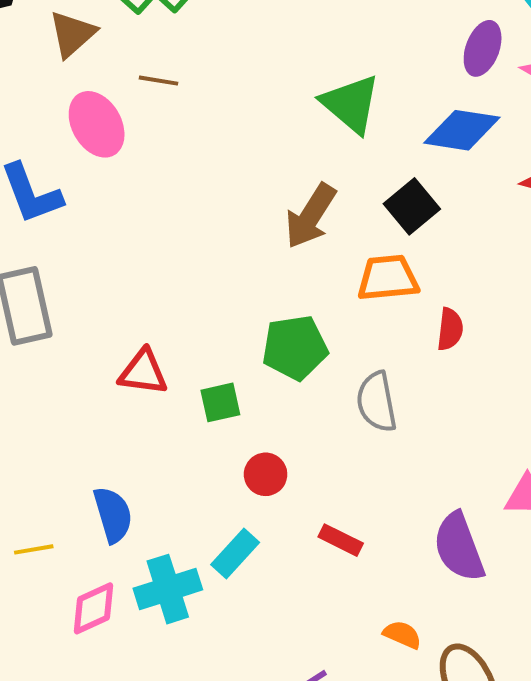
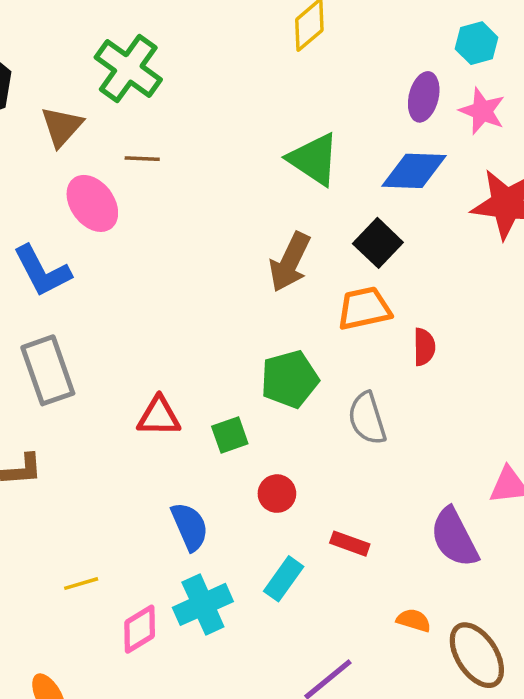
blue semicircle: (113, 515) -> (190, 527), moved
cyan rectangle: (235, 554) -> (284, 579), moved

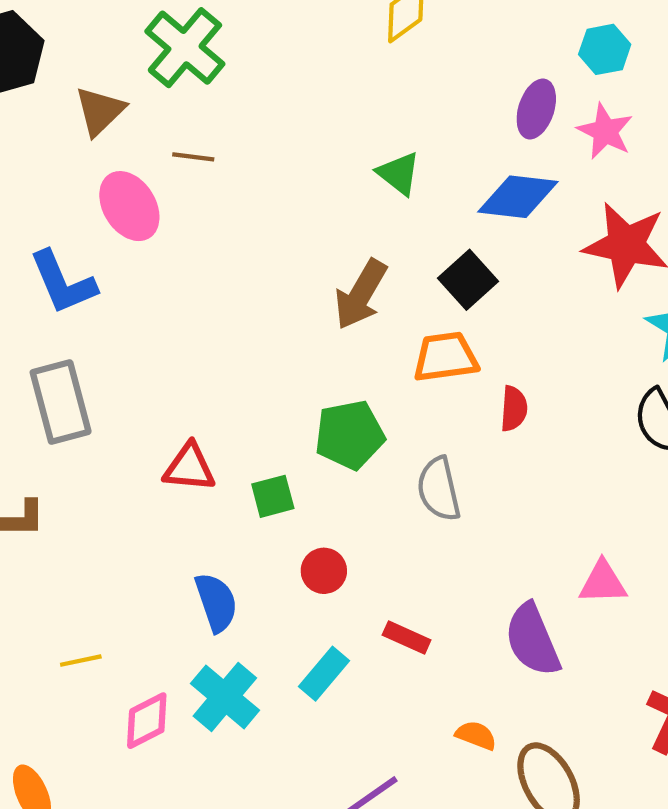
green triangle: (314, 159) -> (399, 173), size x0.7
cyan cross: (203, 604) -> (225, 697), turned -30

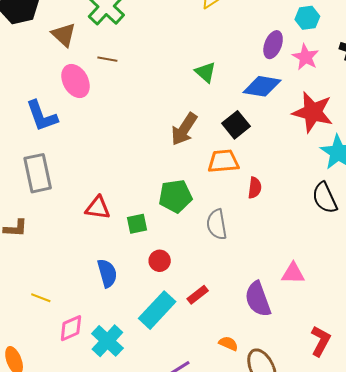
brown triangle: (100, 111) -> (64, 35), turned -36
red rectangle: (407, 637) -> (198, 295), turned -65
yellow line: (81, 661) -> (41, 298), turned 30
cyan rectangle: (324, 674) -> (157, 310), size x1.5
cyan cross: (225, 697) -> (107, 341), moved

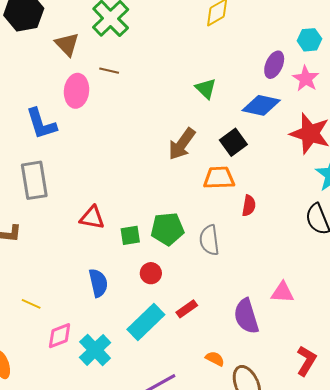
pink ellipse: (76, 81) -> (77, 91), turned 32
green pentagon: (175, 196) -> (167, 229), moved

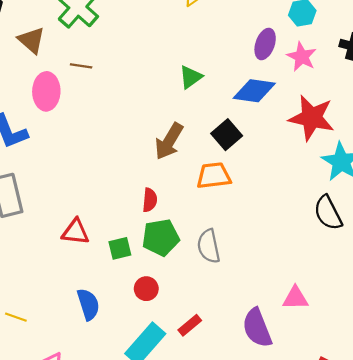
green triangle: (206, 89) -> (191, 77), turned 45
red semicircle: (249, 206) -> (150, 200), moved
yellow line: (31, 304) -> (16, 317), moved

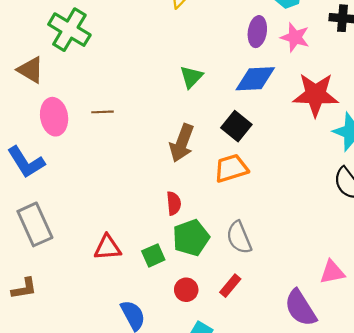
brown line: (81, 66) -> (102, 112), moved
red rectangle: (190, 325) -> (230, 286), moved

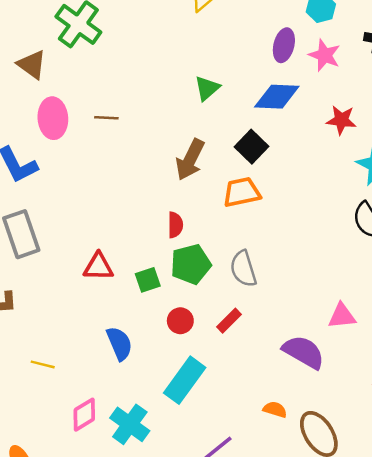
red star: (316, 95) -> (341, 120), size x0.6
purple semicircle: (300, 308) -> (304, 352), turned 147

